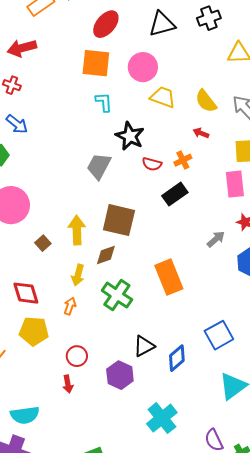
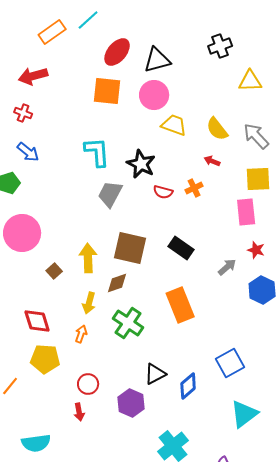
black triangle: (162, 24) -> (157, 60), moved
cyan L-shape: (104, 102) -> (97, 152), moved, size x1.5
black rectangle: (175, 194) -> (181, 248), moved, turned 70

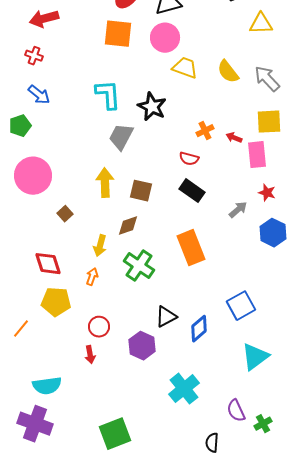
red arrow: (212, 161) -> (234, 138), moved
red semicircle: (163, 192) -> (189, 159), moved
brown square: (130, 248) -> (141, 191), size x0.7
yellow arrow: (88, 258) -> (105, 183), moved

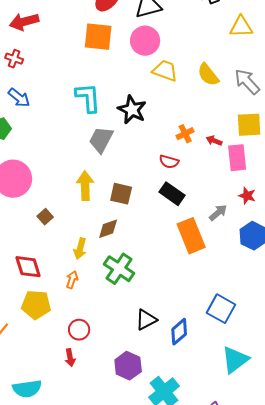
orange rectangle: (191, 248) -> (191, 236), moved
blue square: (241, 306) -> (221, 309), turned -32
purple hexagon: (142, 346) -> (128, 366), moved

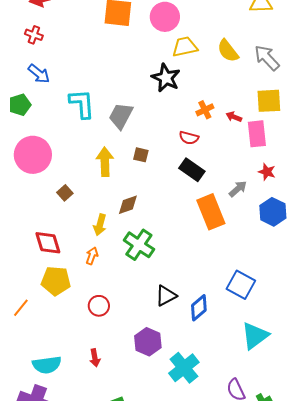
yellow trapezoid: (165, 71) -> (185, 47), turned -32
cyan L-shape: (88, 98) -> (82, 104), moved
black star: (132, 110) -> (166, 78), moved
brown square: (121, 194) -> (141, 155), moved, size x0.7
red arrow: (70, 358) -> (95, 358), moved

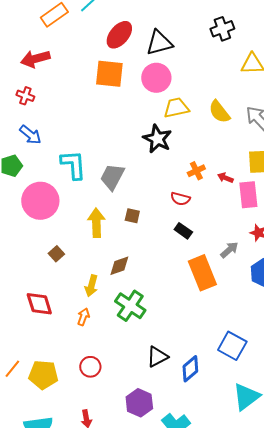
pink circle: (33, 155) -> (40, 201), moved
black rectangle: (192, 170) -> (183, 231), size x0.7
yellow pentagon: (56, 281) -> (43, 375), moved

